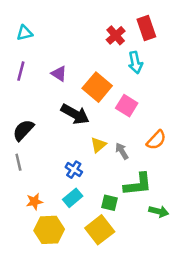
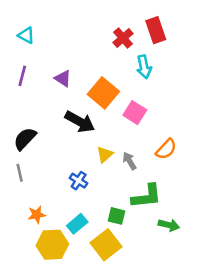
cyan triangle: (25, 33) -> (26, 35), turned 42
cyan rectangle: (73, 198) -> (77, 224), moved

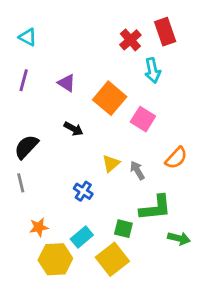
black arrow: (80, 122) -> (74, 129), moved, size x0.6

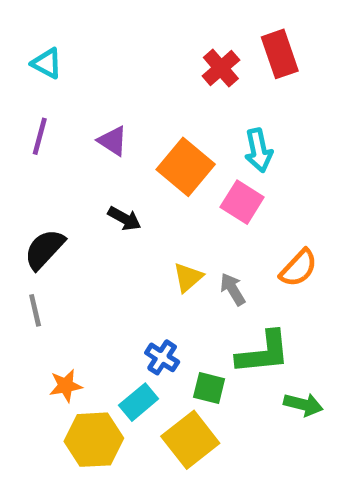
cyan arrow: (153, 70) -> (259, 150), moved
blue cross: (83, 191) -> (162, 357), moved

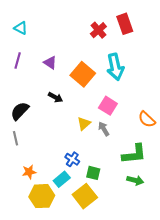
cyan arrow: (259, 150) -> (115, 67), size x1.4
pink square: (242, 202) -> (108, 106), moved
orange semicircle: (299, 268) -> (147, 119), moved, turned 90
green L-shape: (263, 353) -> (134, 154), moved

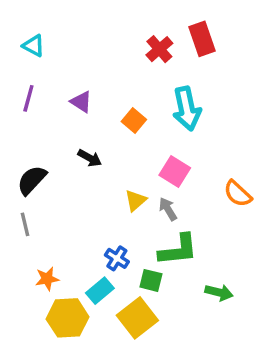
orange square: (83, 74) -> (134, 121), size x0.6
green L-shape: (134, 154) -> (178, 250), moved

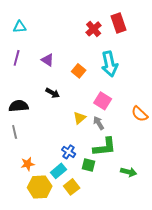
cyan triangle: (34, 46) -> (20, 27), turned -32
black semicircle: (32, 180) -> (19, 106), turned 42
yellow square: (137, 318) -> (72, 187), moved, size x0.7

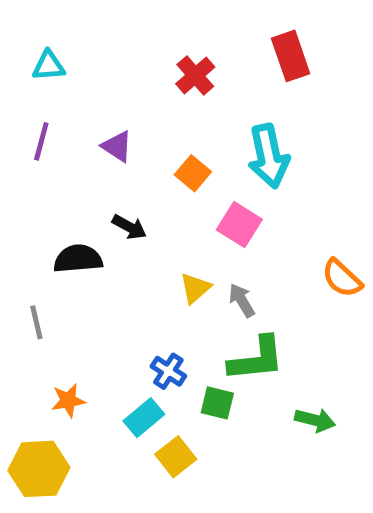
red cross: (94, 29) -> (195, 75), moved
pink square: (103, 101) -> (239, 225), moved
black semicircle: (19, 106) -> (78, 259), moved
yellow hexagon: (40, 187) -> (39, 469), moved

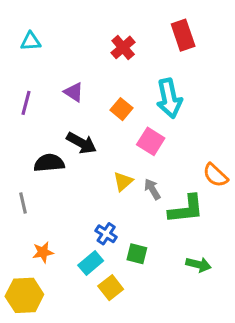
purple line: (41, 141) -> (26, 103), moved
black arrow: (129, 227) -> (81, 143), size x1.4
green L-shape: (256, 359) -> (186, 209), moved

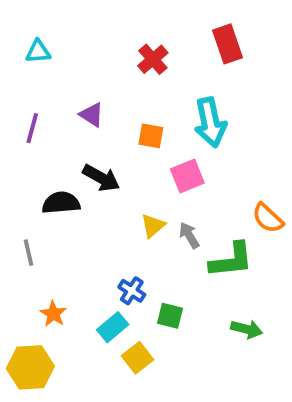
orange square: (121, 109) -> (151, 136), turned -30
pink square: (151, 141) -> (187, 176), turned 36
orange star: (43, 252) -> (53, 314), turned -30

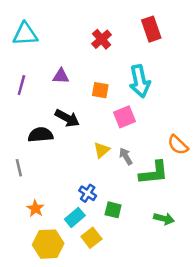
cyan triangle: (38, 52) -> (25, 34), size x1.5
purple triangle: (92, 115) -> (61, 76), turned -30
yellow hexagon: (30, 367) -> (48, 244), moved

